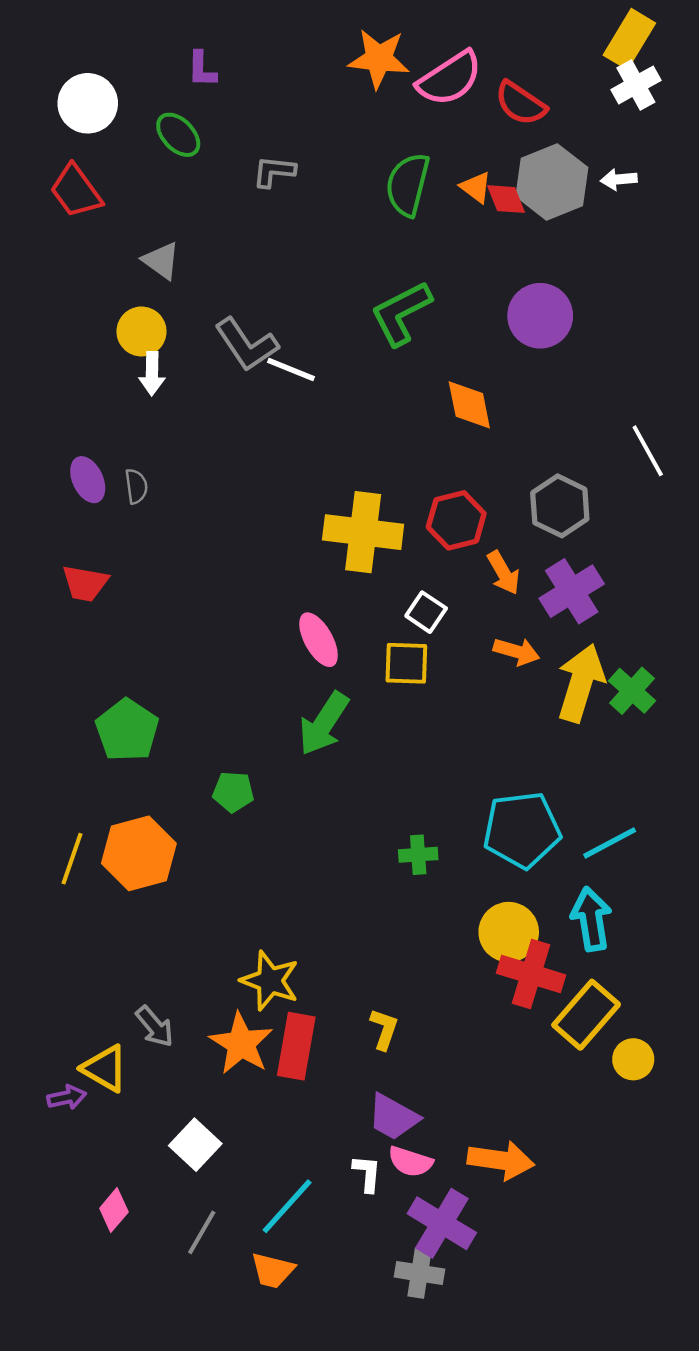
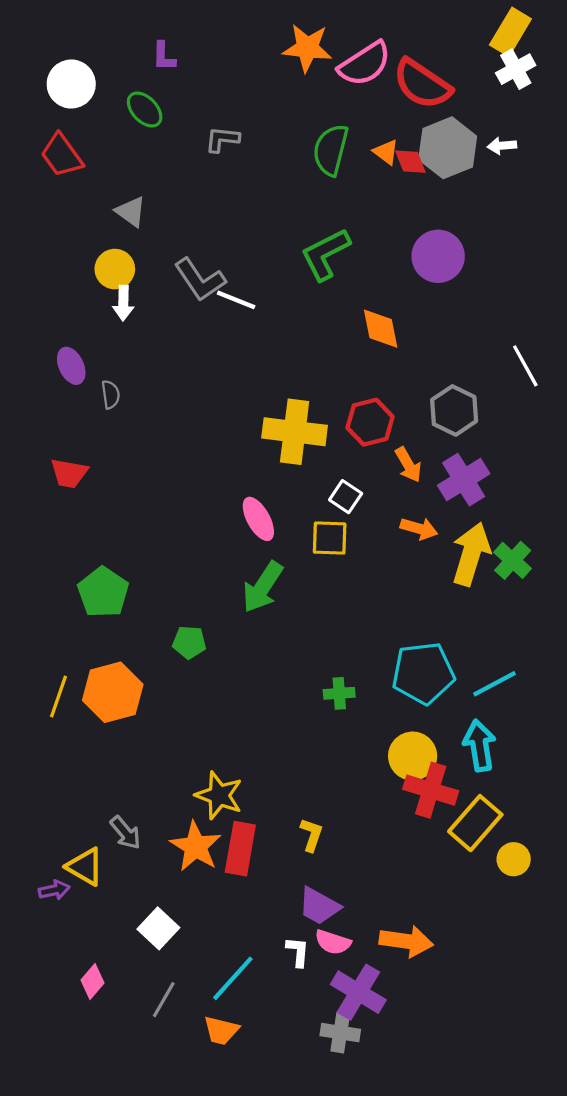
red semicircle: (520, 103) -> (422, 84), size x1.4
purple ellipse: (88, 480) -> (71, 366), moved

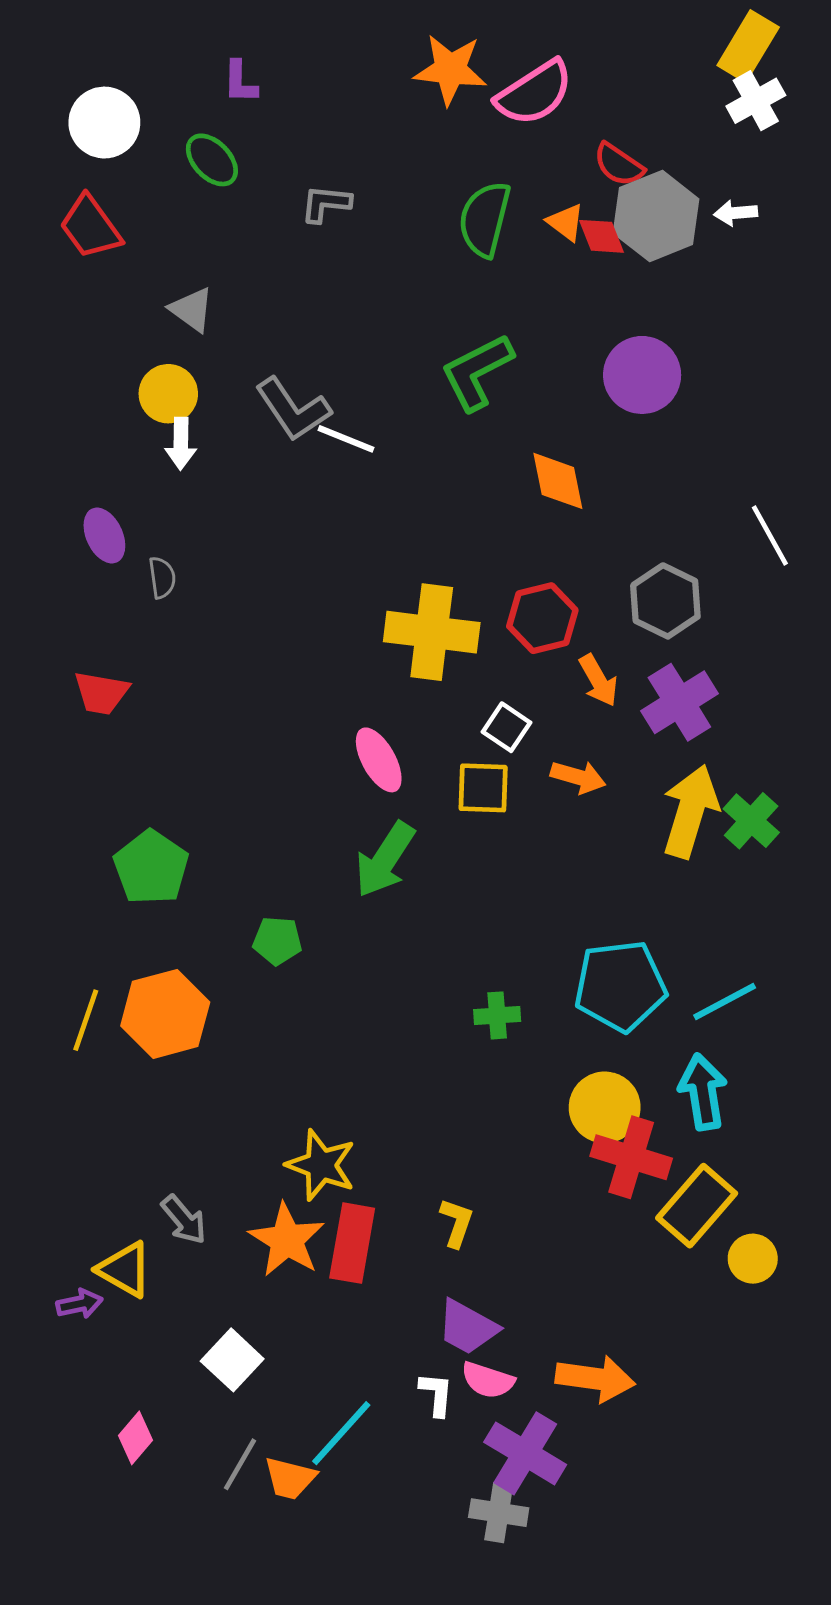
red semicircle: (422, 84) -> (619, 165), moved, size x0.6
orange arrow: (419, 529) -> (578, 777), moved
orange trapezoid: (221, 1030) -> (290, 1478), moved

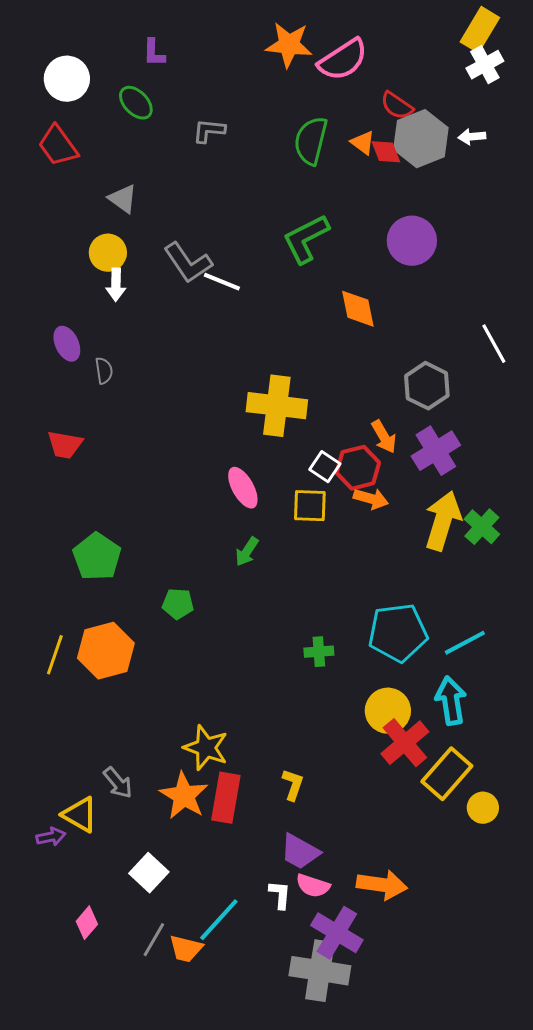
red hexagon: (542, 618) -> (358, 468), moved
green arrow: (385, 860) -> (247, 552), size x0.6
red cross: (631, 1157) -> (405, 743), turned 33
gray cross: (499, 1513) -> (320, 971), size x1.6

